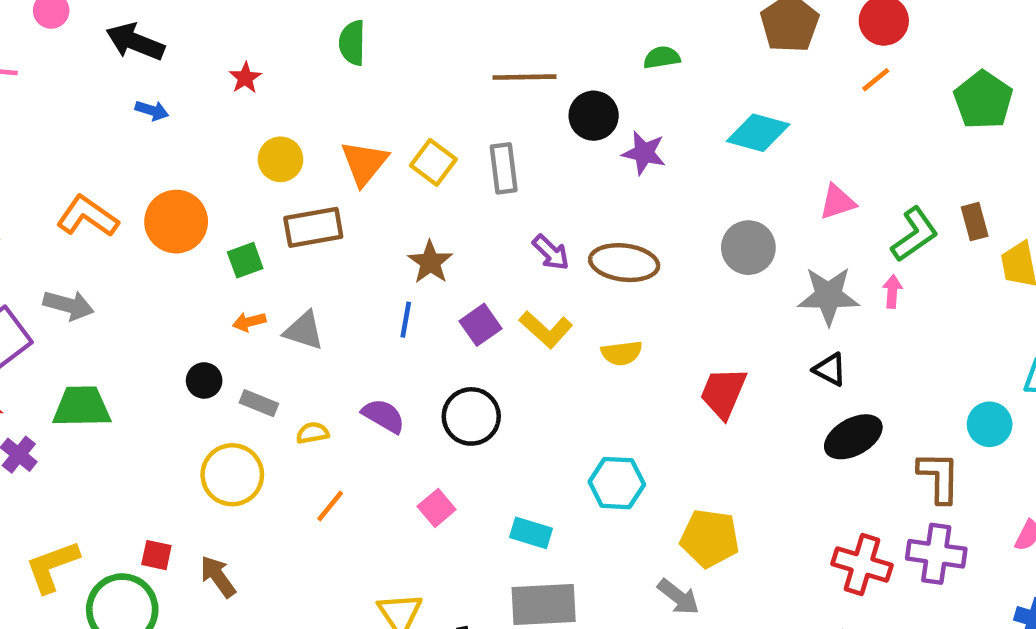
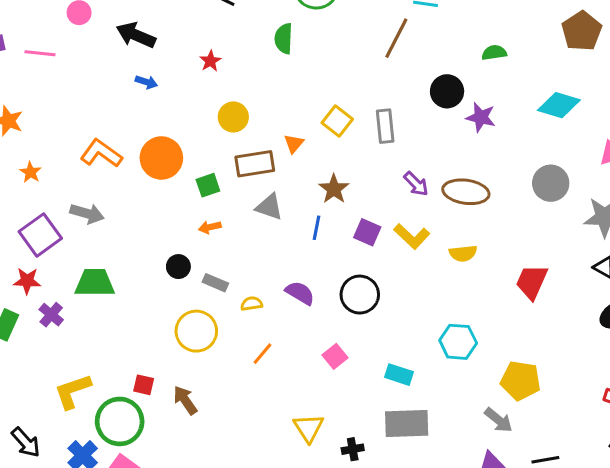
brown line: (524, 77) -> (396, 38), moved, turned -63
orange triangle: (364, 163) -> (294, 144), moved, size x0.6
purple square: (480, 325) -> (367, 232), turned -32
gray triangle: (304, 331) -> (269, 207), moved

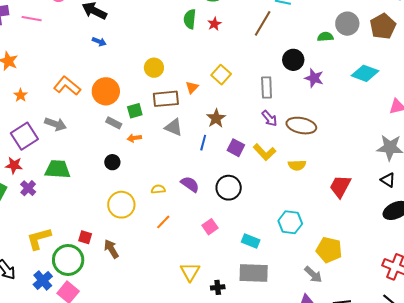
red star: (210, 61) -> (214, 24), moved
gray rectangle: (385, 126) -> (267, 87), moved
gray circle: (551, 183) -> (347, 24), moved
gray rectangle: (215, 283) -> (114, 123), moved

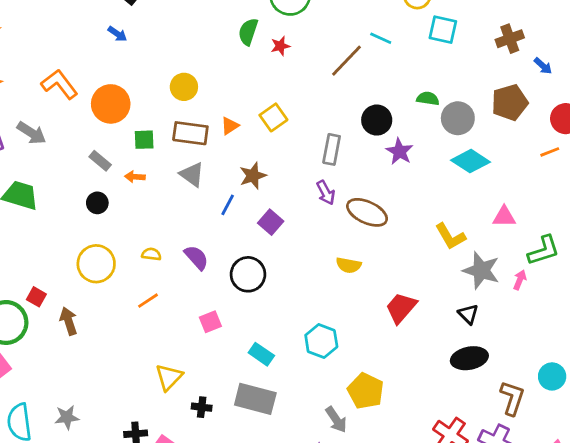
gray circle: (347, 24) -> (458, 118), moved
gray rectangle: (114, 123) -> (100, 161), moved
yellow L-shape: (265, 152) -> (450, 236), moved

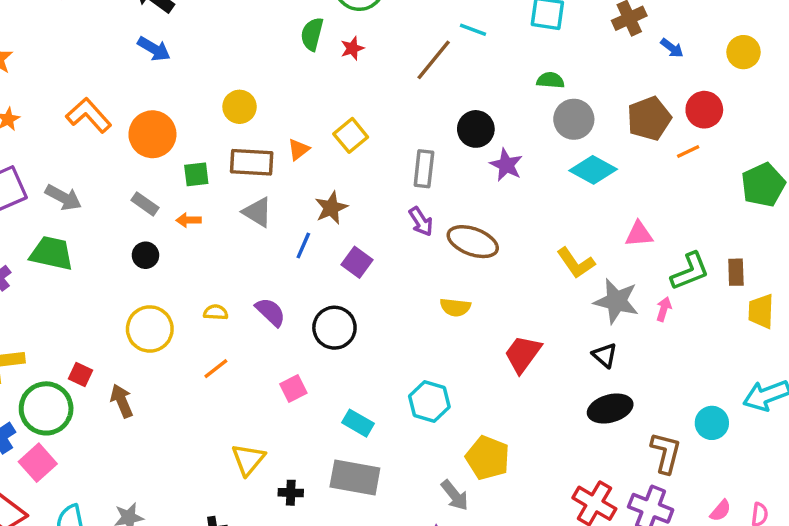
blue arrow: (117, 34) -> (154, 49), size x1.4
green semicircle: (428, 99) -> (550, 80), moved
brown pentagon: (510, 103) -> (649, 118), moved
gray arrow: (32, 133) -> (63, 197), moved

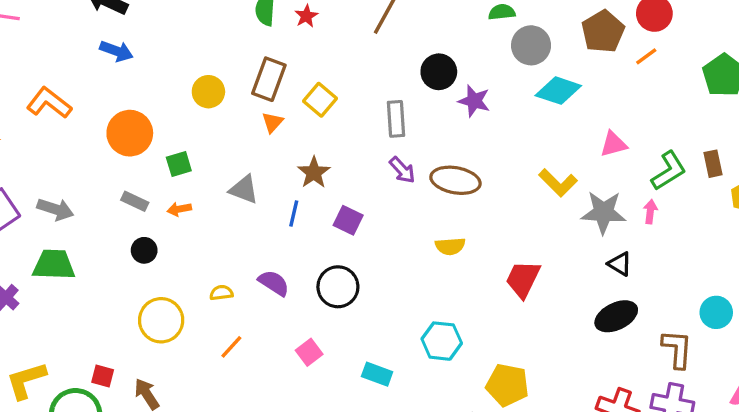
orange L-shape: (89, 115) -> (49, 103), moved
brown rectangle: (252, 162) -> (269, 79), moved, turned -63
black triangle: (605, 355) -> (620, 264), moved

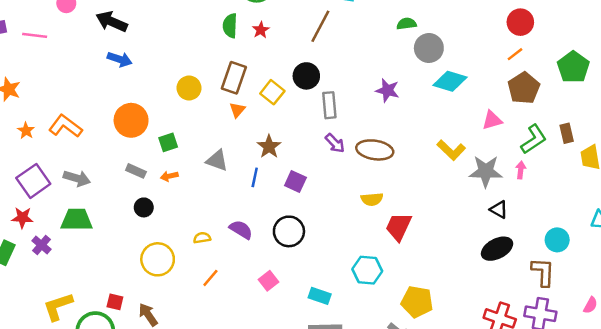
brown pentagon: (603, 31) -> (524, 88), moved
black circle: (439, 72) -> (306, 76), moved
orange L-shape: (49, 103) -> (65, 126), moved
red trapezoid: (523, 279) -> (399, 227), moved
cyan circle: (716, 312) -> (557, 240), moved

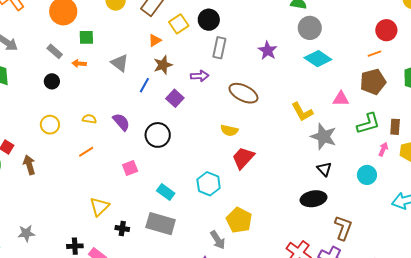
orange triangle: (237, 110) -> (155, 40), moved
purple arrow: (335, 143) -> (200, 76), moved, turned -66
pink arrow: (521, 170) -> (383, 149), moved
cyan circle: (557, 240) -> (367, 175), moved
yellow circle: (158, 259) -> (50, 125), size x0.7

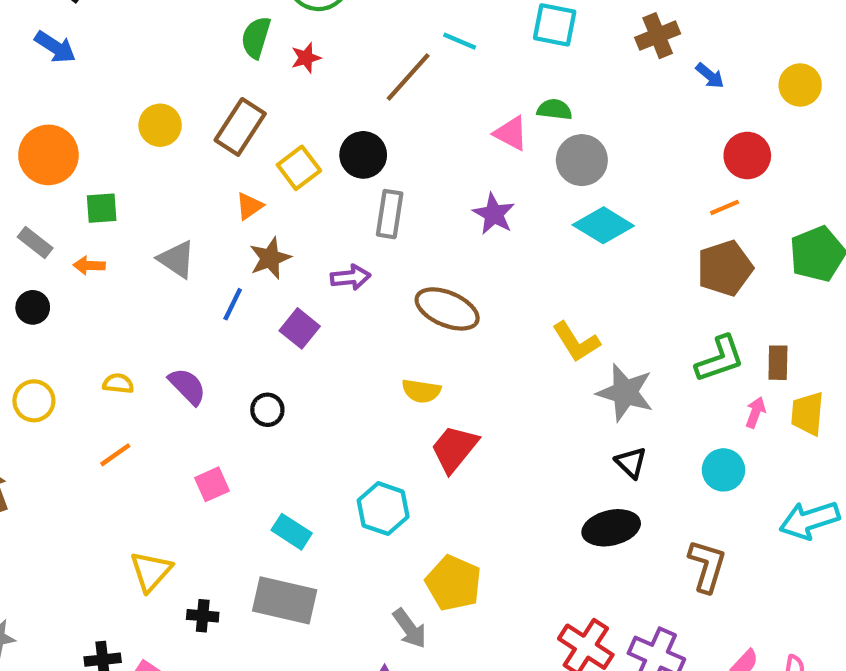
pink triangle: (341, 99) -> (511, 133), moved, turned 30
black circle: (158, 135) -> (267, 410), size x0.6
brown L-shape: (343, 228) -> (707, 566), moved

